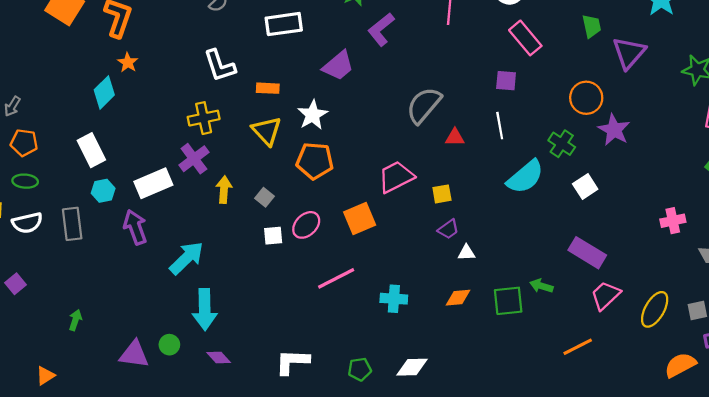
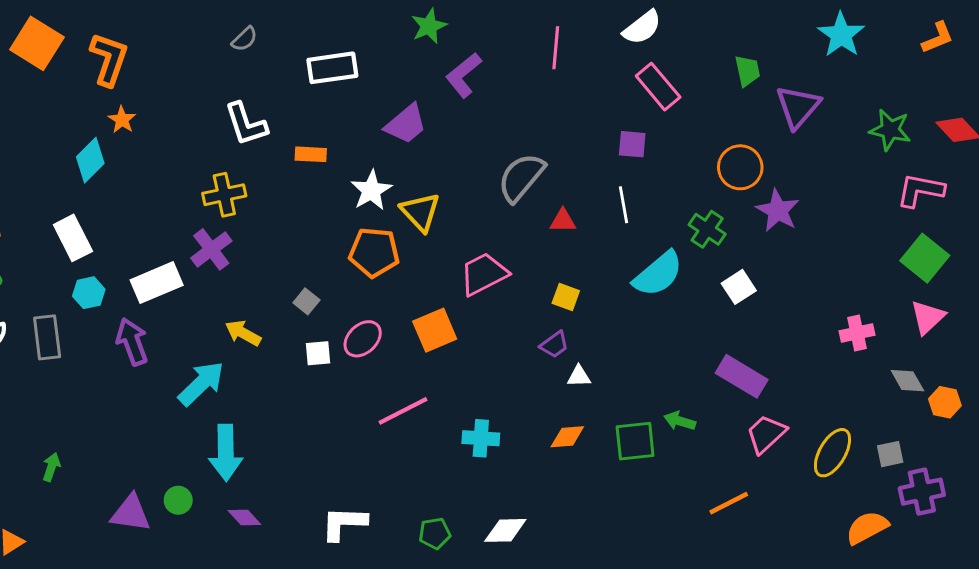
yellow triangle: (267, 131) -> (420, 212), moved
yellow arrow: (224, 190) -> (243, 333), moved, turned -65
yellow square: (442, 194) -> (566, 297), moved, turned 30

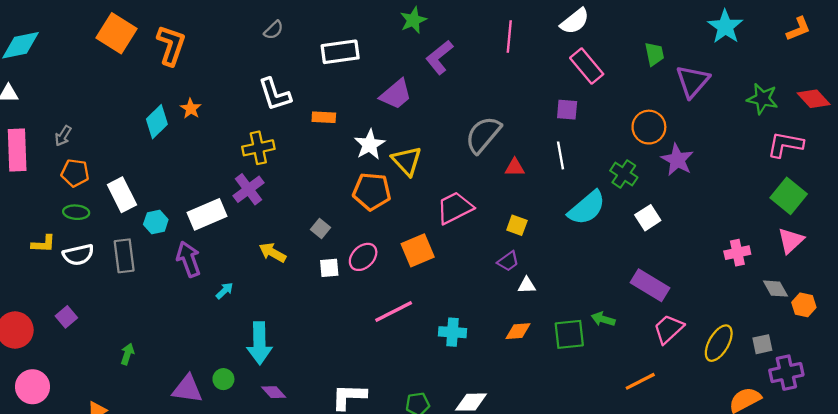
orange star: (122, 120) -> (191, 109), moved
white rectangle: (73, 238) -> (122, 195), moved
cyan arrow: (201, 383) -> (225, 291), moved, size x0.5

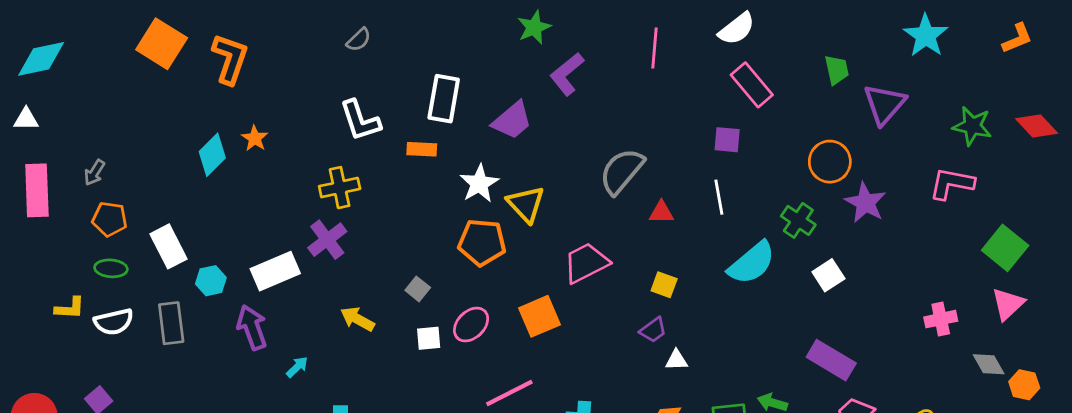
white rectangle: (340, 52) -> (444, 99), moved, turned -72
pink L-shape: (785, 145) -> (952, 183), moved

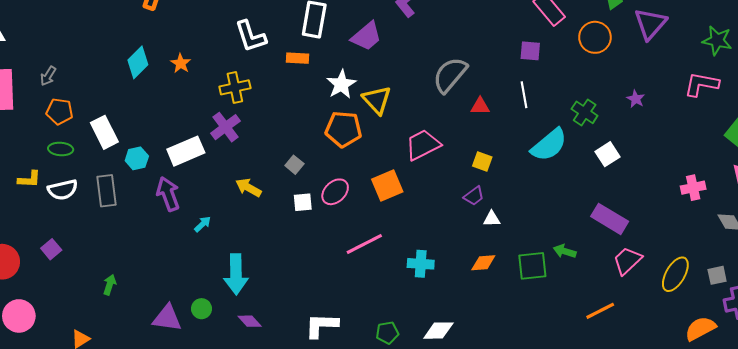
orange star: (255, 138) -> (181, 63), moved
orange circle: (830, 162) -> (595, 37), moved
purple star: (865, 203) -> (636, 99), size x0.6

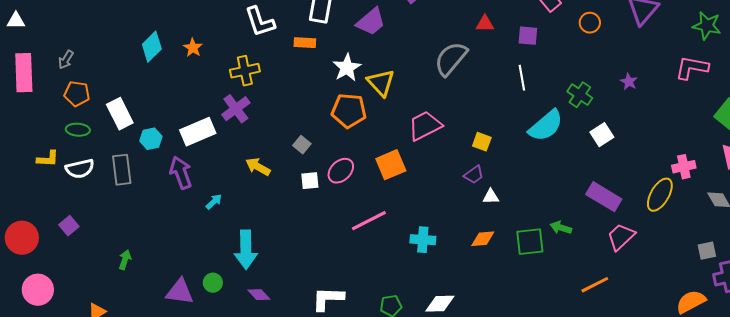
orange circle: (595, 37) -> (590, 23), size x0.7
red triangle: (480, 106) -> (485, 24), moved
yellow ellipse: (675, 274) -> (660, 195), moved

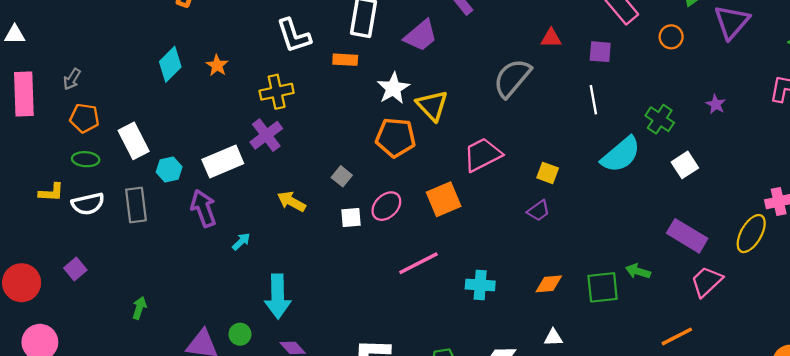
white triangle: (491, 197) -> (553, 338), moved

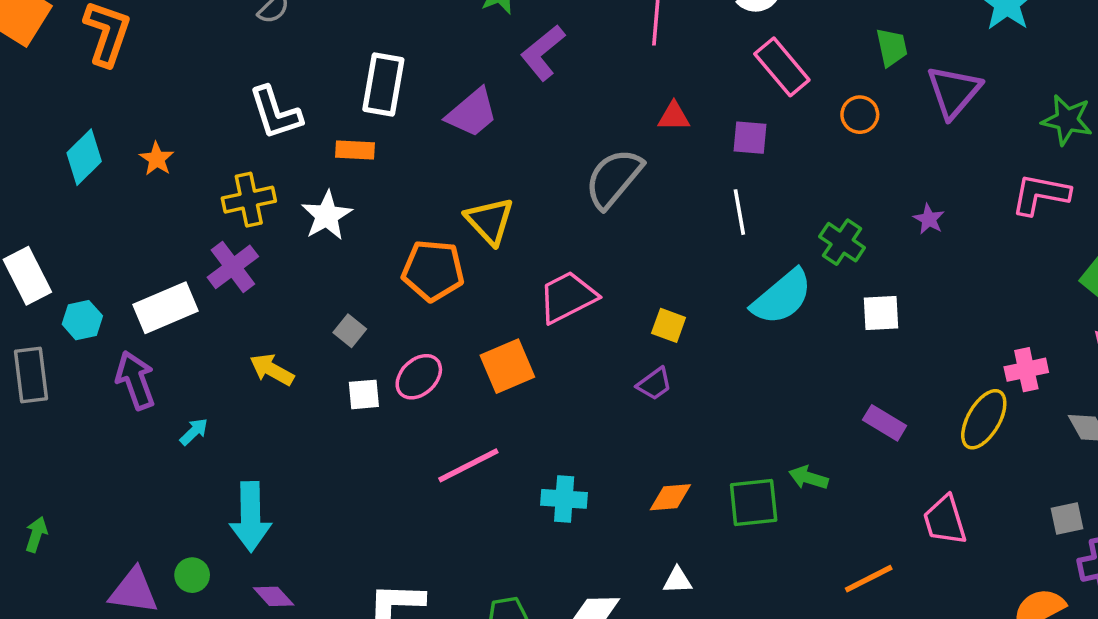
white star: (393, 88) -> (327, 216), moved
white square: (685, 165) -> (881, 313), turned 30
purple rectangle: (687, 236) -> (885, 423), size x0.7
pink trapezoid: (707, 282) -> (945, 520), moved, turned -64

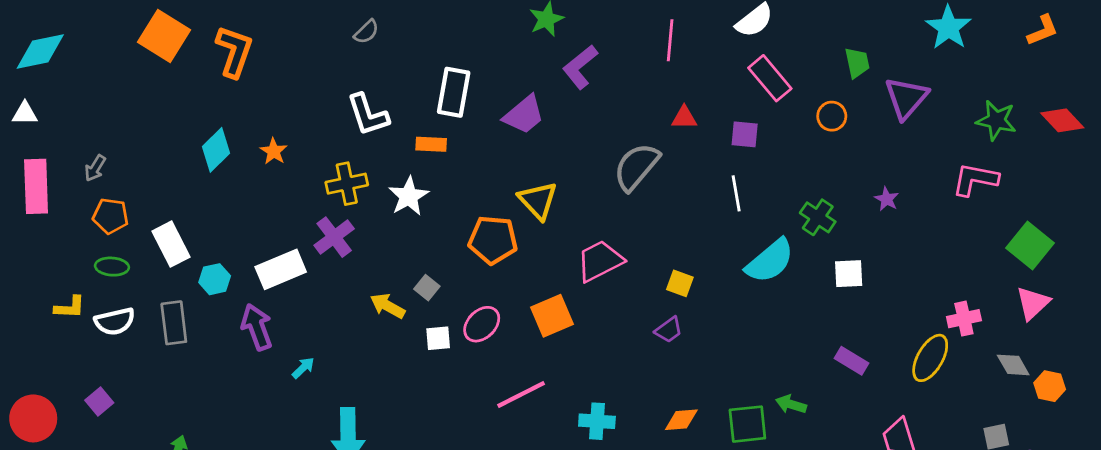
yellow arrow: (272, 370) -> (388, 306), moved

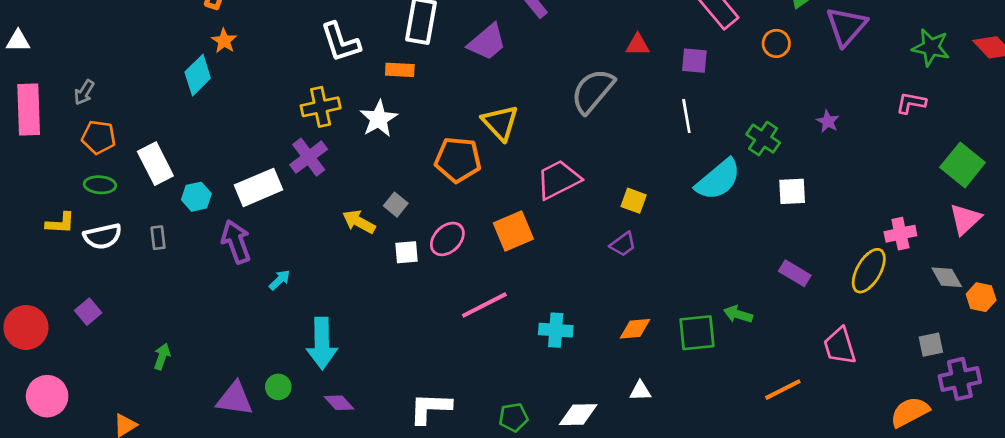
orange star: (274, 151) -> (224, 41), moved
pink L-shape: (975, 179) -> (911, 103), size x0.7
gray rectangle: (174, 323) -> (158, 238), size x0.6

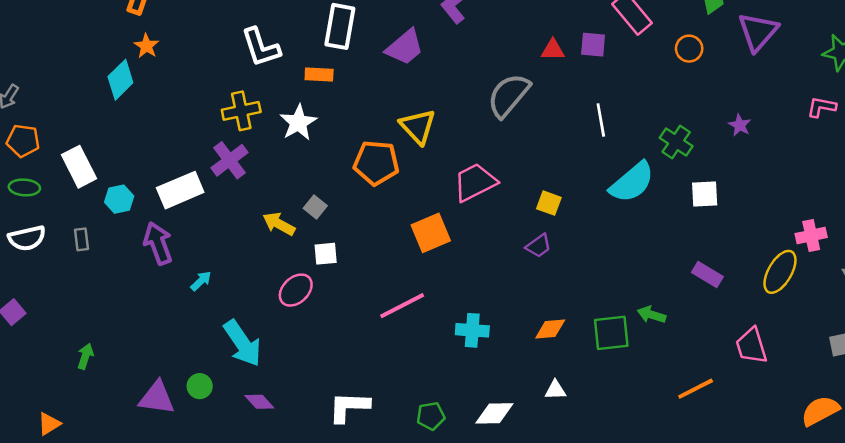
purple square: (694, 61) -> (593, 45), moved
pink ellipse: (447, 239) -> (296, 290), moved
cyan arrow: (322, 343) -> (242, 343), turned -33

